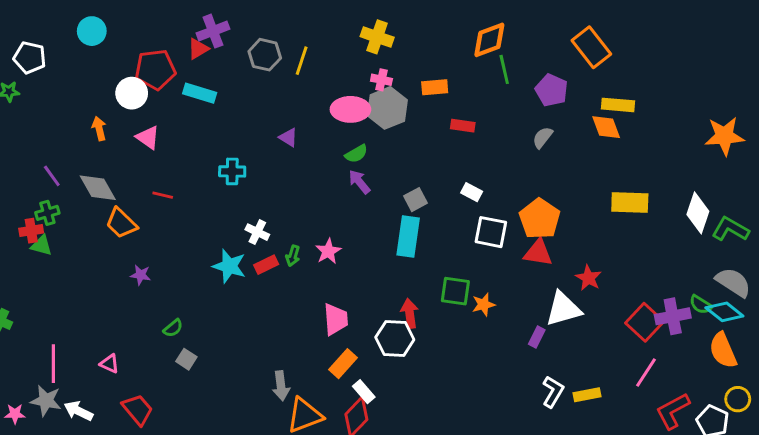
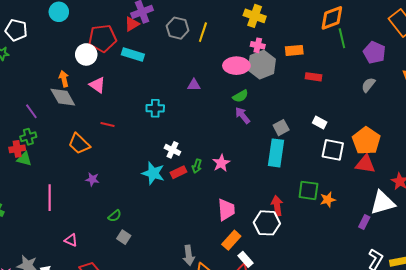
purple triangle: (288, 137) -> (194, 85), turned -32
gray diamond: (98, 188) -> (63, 97), moved
pink line: (53, 364) -> (50, 198), moved

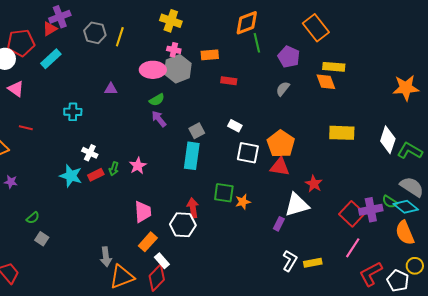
cyan rectangle: (133, 54) -> (51, 59), turned -60

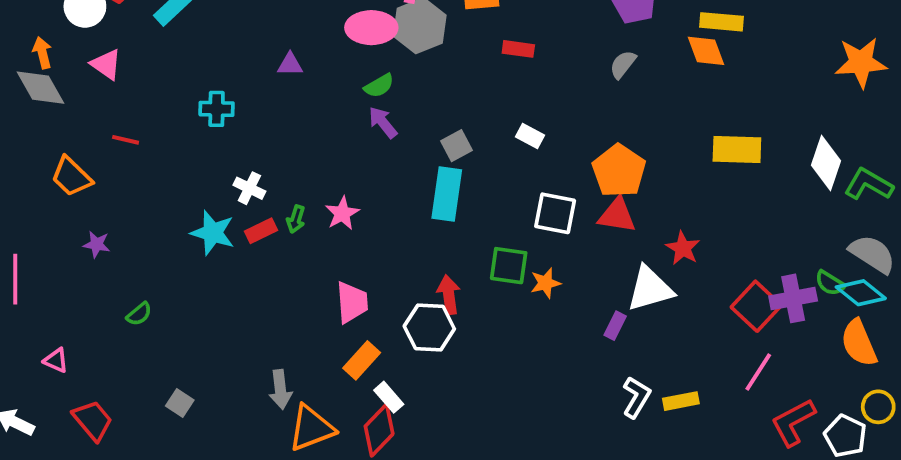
white square: (248, 153) -> (555, 213), moved
gray square: (42, 239) -> (180, 403), moved

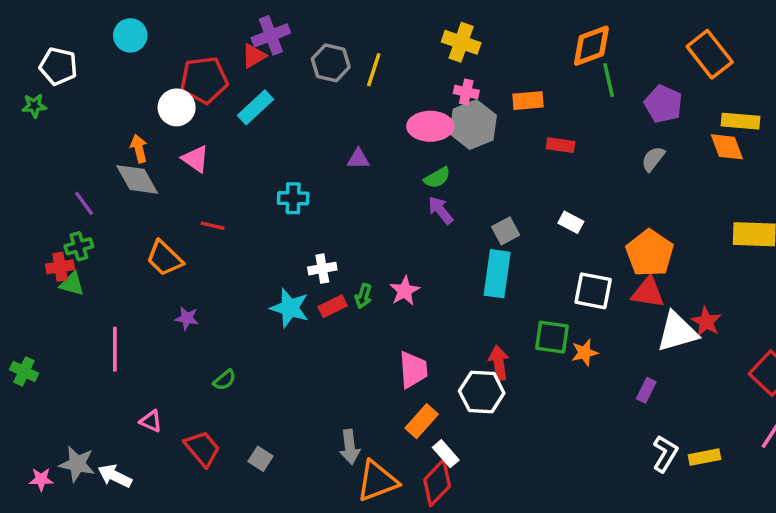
white cross: (249, 188) -> (322, 269), turned -36
white triangle: (650, 289) -> (677, 332), moved
red trapezoid: (93, 420) -> (202, 449), moved

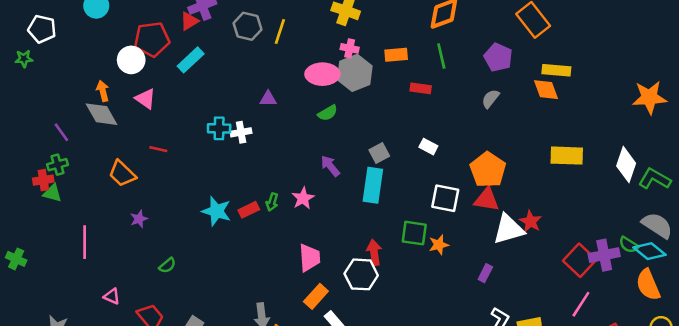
green line: (609, 80) -> (441, 56), moved
purple arrow: (441, 210) -> (330, 166), moved
white cross: (322, 269) -> (241, 132), moved
purple star: (187, 318) -> (139, 219), turned -30

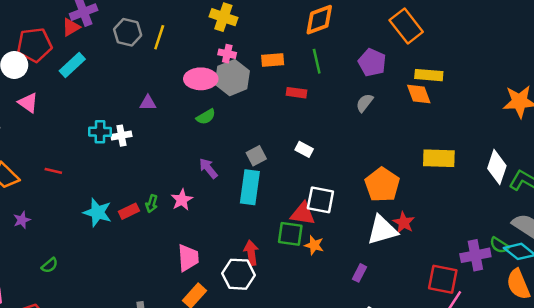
red line: (158, 149) -> (53, 171), moved
orange pentagon: (488, 170) -> (382, 185), moved
red triangle: (487, 199) -> (303, 214), moved
orange star: (439, 245) -> (314, 245), turned 30
red square: (580, 260) -> (443, 279), moved, turned -32

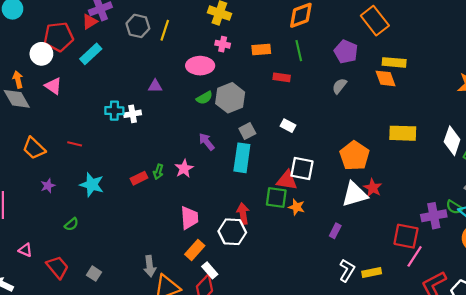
gray hexagon: (232, 78) -> (230, 98), moved
cyan star: (97, 212) -> (92, 185), moved

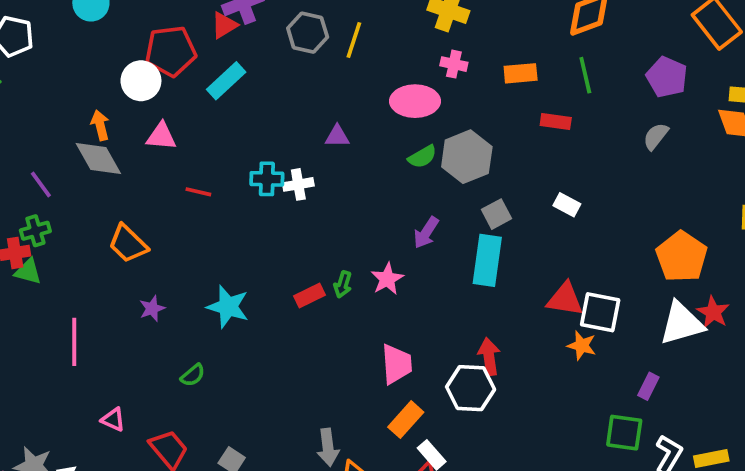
pink triangle: (53, 86) -> (161, 136), turned -30
purple arrow: (207, 142) -> (426, 233), turned -108
red line: (75, 144) -> (198, 192), moved
white square: (302, 169) -> (600, 312), moved
green square: (276, 197) -> (624, 433), moved

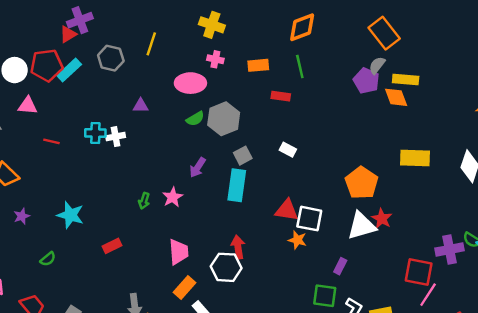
gray hexagon: (308, 33) -> (111, 58), moved
red pentagon: (171, 51) -> (47, 65), moved
purple pentagon: (667, 77) -> (366, 81), moved
gray semicircle: (656, 136) -> (377, 65), moved
red rectangle: (309, 296) -> (112, 246), moved

